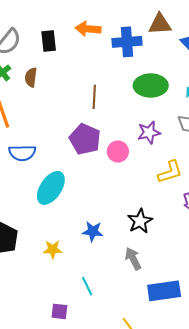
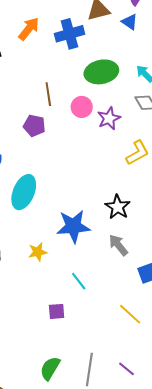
orange arrow: (88, 29) -> (29, 29), turned 135
purple pentagon: (85, 139) -> (34, 126), moved, size x0.7
pink circle: (118, 152) -> (82, 107), moved
blue star: (93, 231) -> (73, 226), size x1.6

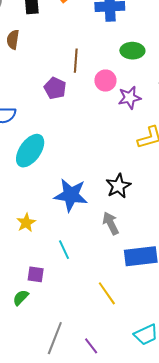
green ellipse: (101, 72) -> (132, 51), size x0.7
yellow star: (38, 252) -> (26, 223), moved, turned -30
green semicircle: (50, 368) -> (21, 298), moved, size x0.7

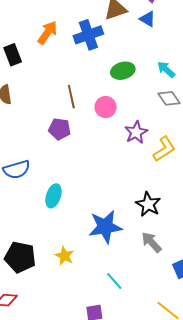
purple star: (130, 98) -> (136, 132), moved
cyan ellipse: (30, 151) -> (53, 196), size x0.7
yellow star: (26, 223) -> (65, 256), moved

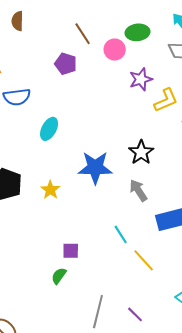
green ellipse: (123, 71) -> (138, 32), moved
brown line: (71, 97) -> (83, 34), turned -30
cyan line: (114, 281) -> (121, 234), moved

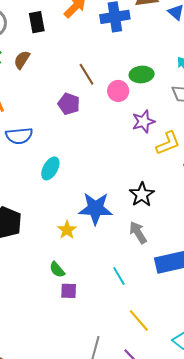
brown semicircle: (17, 21) -> (22, 60), turned 30
yellow star: (50, 190) -> (67, 230), moved
yellow line: (144, 260) -> (139, 321), moved
green semicircle: (59, 276) -> (57, 270), moved, turned -78

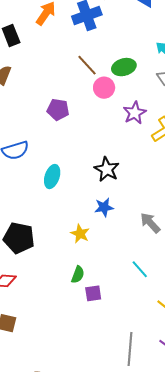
brown line: (87, 74) -> (87, 65), moved
black star: (142, 195) -> (107, 169), moved
blue star: (95, 208) -> (104, 207), size x0.6
green semicircle: (57, 270) -> (78, 275), turned -108

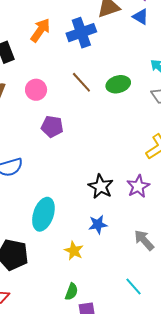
pink circle: (104, 88) -> (36, 90), moved
purple star: (135, 113) -> (138, 186), moved
cyan ellipse: (52, 177) -> (43, 214), moved, size x1.4

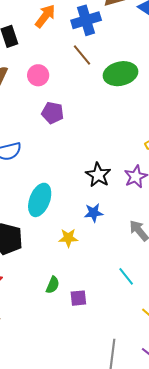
brown line: (81, 82) -> (82, 55), moved
green ellipse: (118, 84) -> (120, 74), size x1.4
yellow star: (74, 251) -> (68, 238), turned -30
green semicircle: (71, 292) -> (53, 285), moved

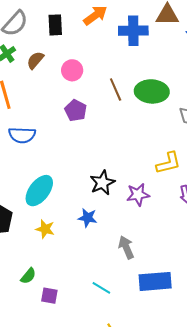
brown line: (82, 55) -> (116, 90), moved
yellow star: (68, 238) -> (45, 229), moved
cyan line: (126, 276) -> (101, 288), turned -36

